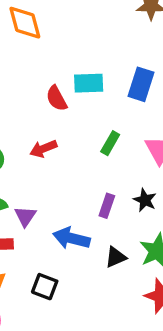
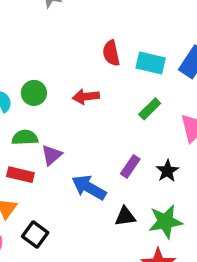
cyan rectangle: (89, 83) -> (151, 63), moved
black square: (45, 287) -> (35, 235), moved

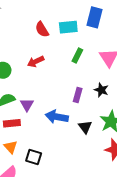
black triangle: (125, 217) -> (85, 127), turned -40

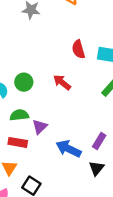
red arrow: (36, 62) -> (62, 82), turned 49
purple rectangle: (78, 95) -> (99, 141), moved

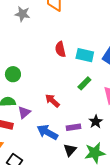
red arrow: (62, 82) -> (52, 101), moved
purple rectangle: (99, 141) -> (74, 127), turned 48

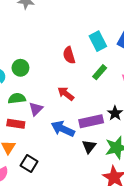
red semicircle: (60, 49) -> (69, 55), moved
cyan rectangle: (85, 55) -> (98, 41), turned 54
purple rectangle: (74, 127) -> (91, 121), size x1.5

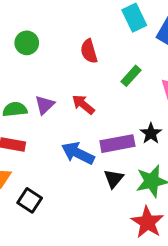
cyan rectangle: (98, 41) -> (134, 18), moved
green circle: (20, 68) -> (27, 43), moved
purple triangle: (36, 109) -> (45, 105), moved

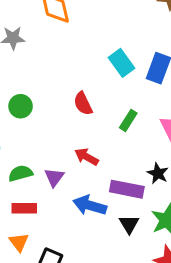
purple triangle: (45, 105) -> (54, 177), moved
purple rectangle: (117, 144) -> (127, 189), turned 32

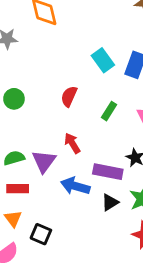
red semicircle: (83, 104) -> (69, 96), turned 50
red arrow: (86, 157) -> (72, 143), turned 30
purple triangle: (54, 177) -> (44, 161), size x1.4
black triangle: (129, 224) -> (110, 202), turned 30

